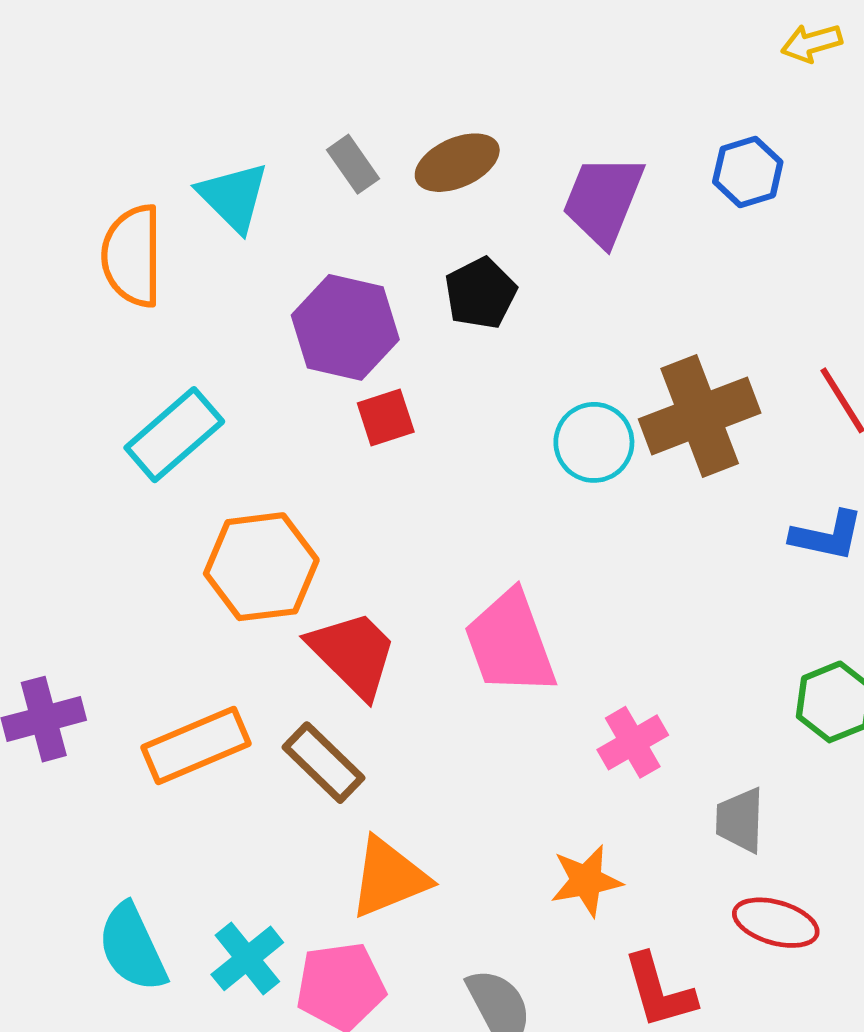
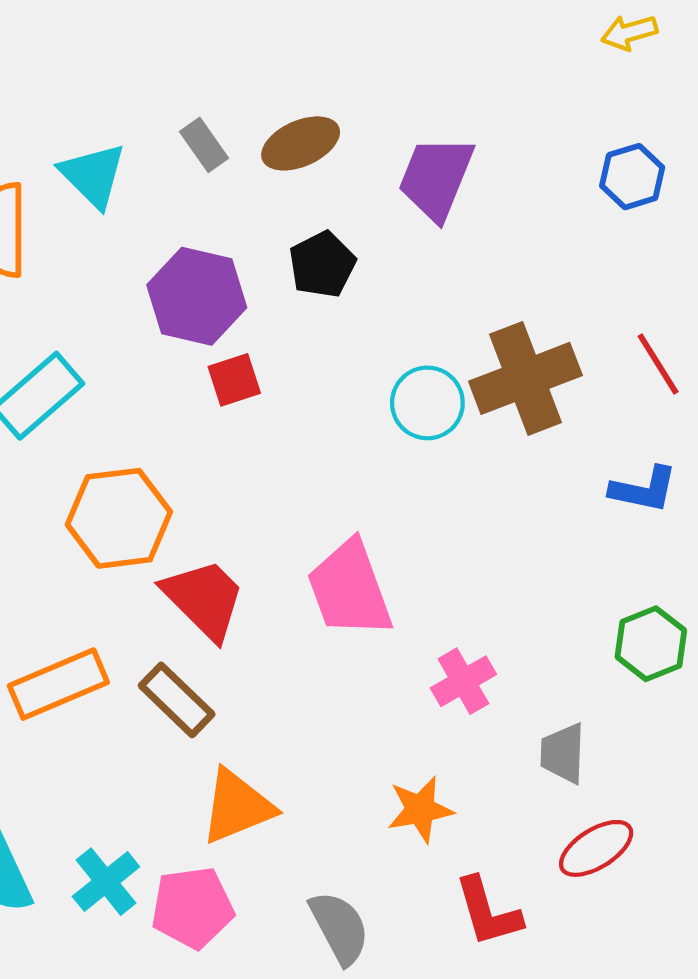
blue hexagon: (748, 172) -> (632, 177), moved
red ellipse: (776, 923) -> (596, 848), turned -48

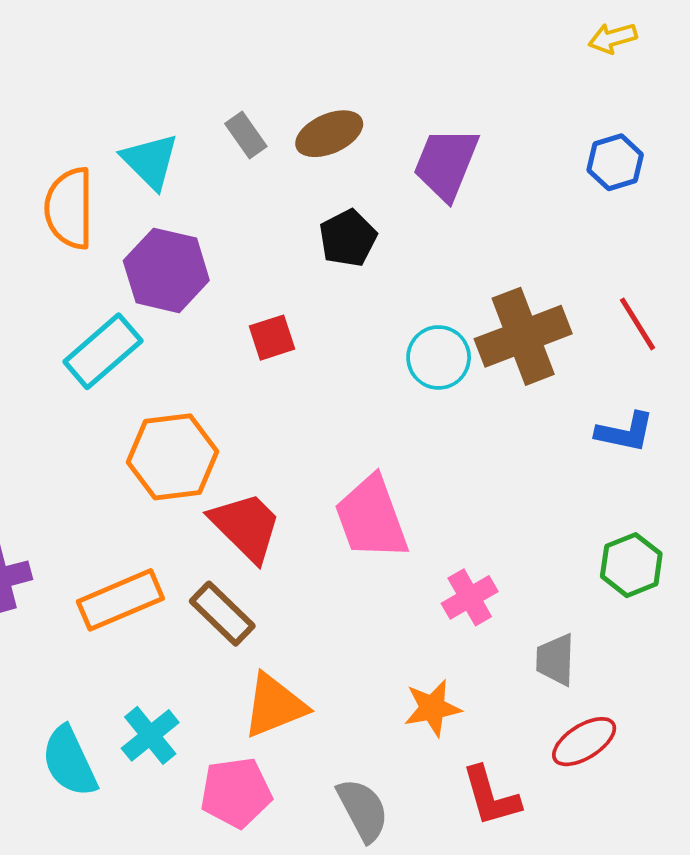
purple hexagon: (197, 296) -> (166, 270), moved
cyan cross: (106, 882) -> (150, 735), moved

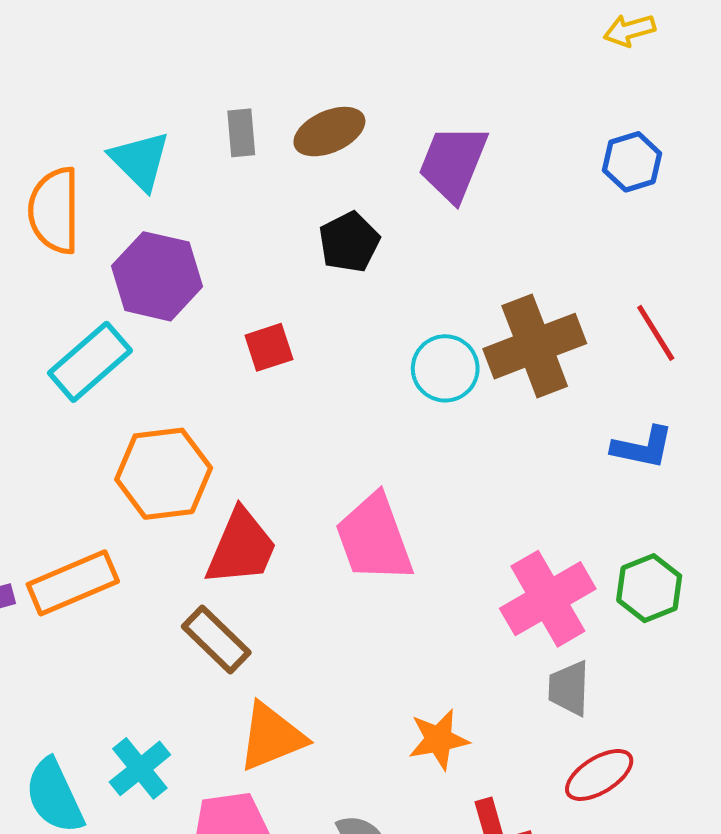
gray rectangle: (246, 135) -> (241, 133), turned 30
red trapezoid: (246, 527) -> (241, 547), turned 68
pink cross: (470, 597) -> (548, 599), moved, size x1.6
orange rectangle: (120, 600) -> (73, 583), moved

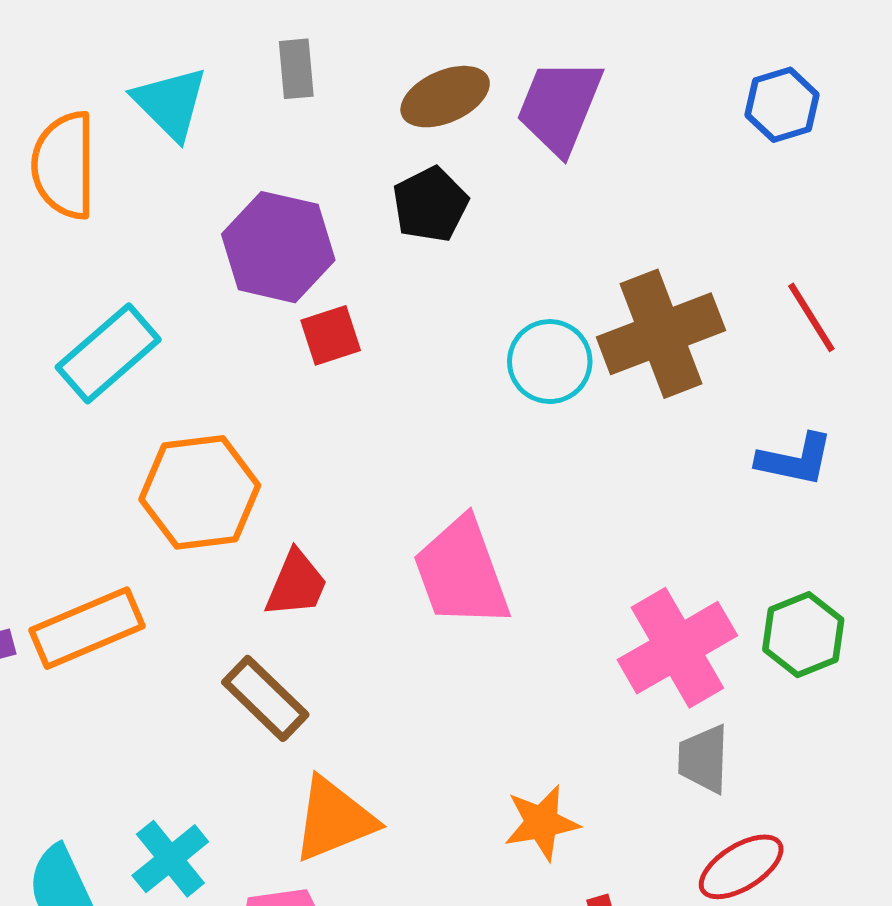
brown ellipse: (329, 132) -> (445, 97), moved
purple hexagon: (157, 276) -> (278, 247), moved
red trapezoid: (241, 547) -> (296, 584), size x0.7

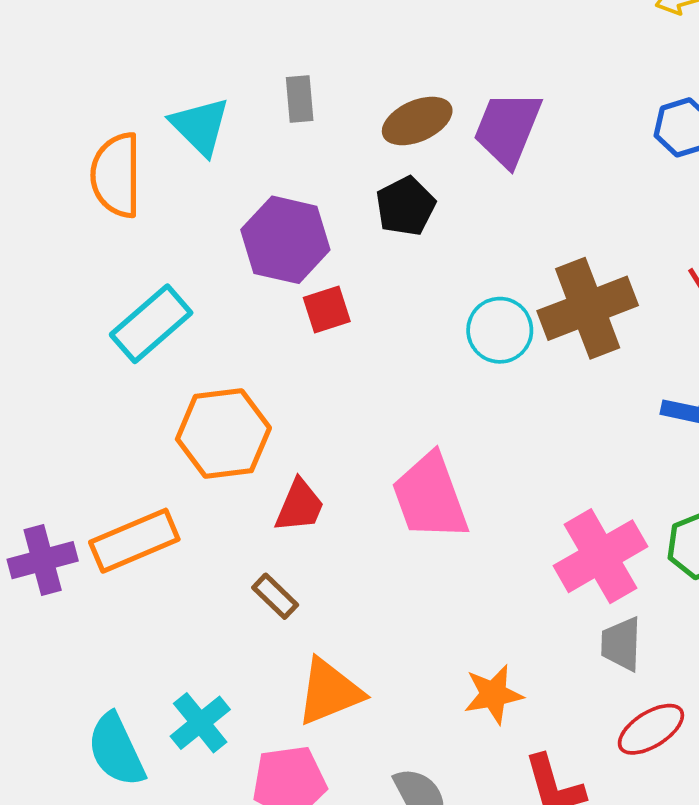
brown rectangle: (265, 698) -> (275, 596), size x0.7

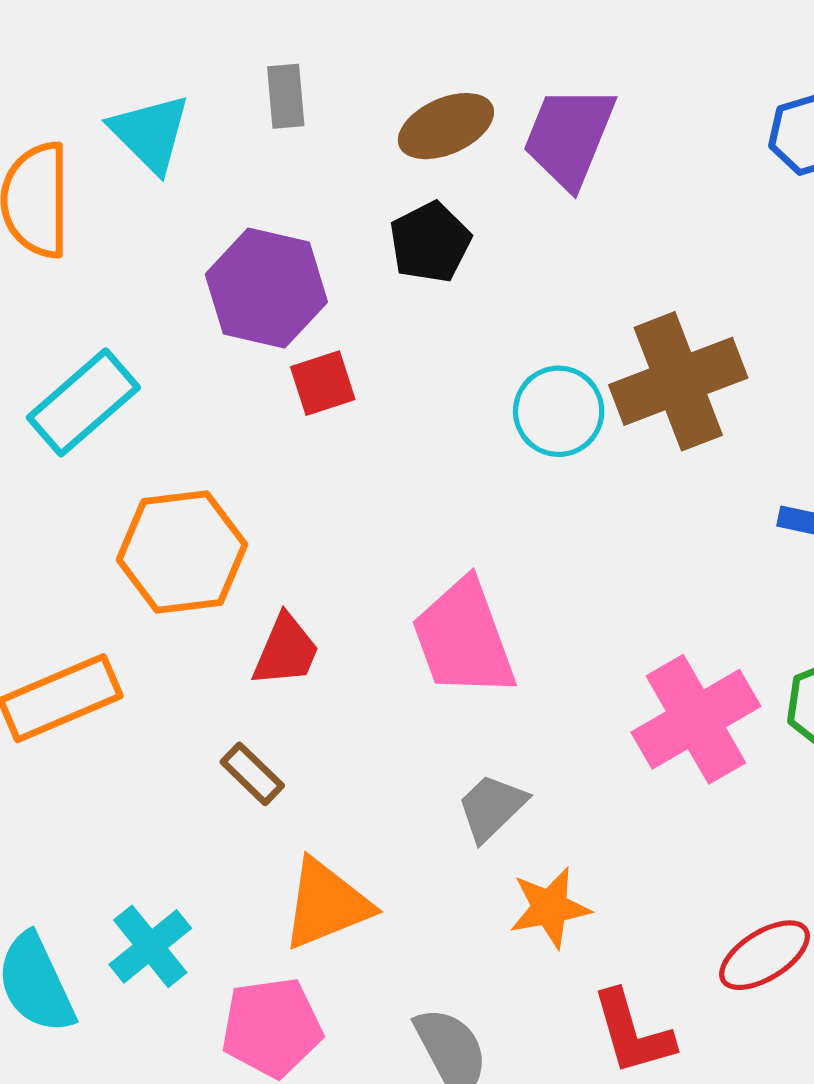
gray trapezoid: (621, 644) -> (492, 807), moved, turned 44

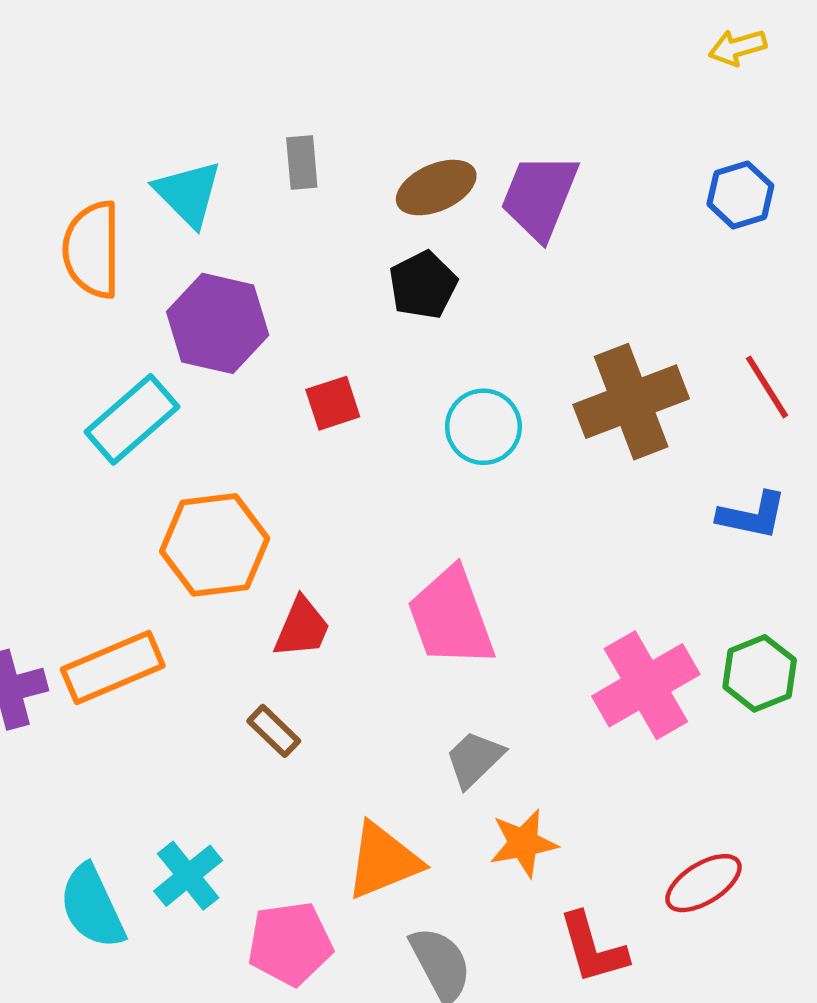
purple hexagon: (266, 288) -> (218, 323), moved
cyan circle: (559, 411) -> (483, 427), moved
orange triangle: (326, 904) -> (383, 861), moved

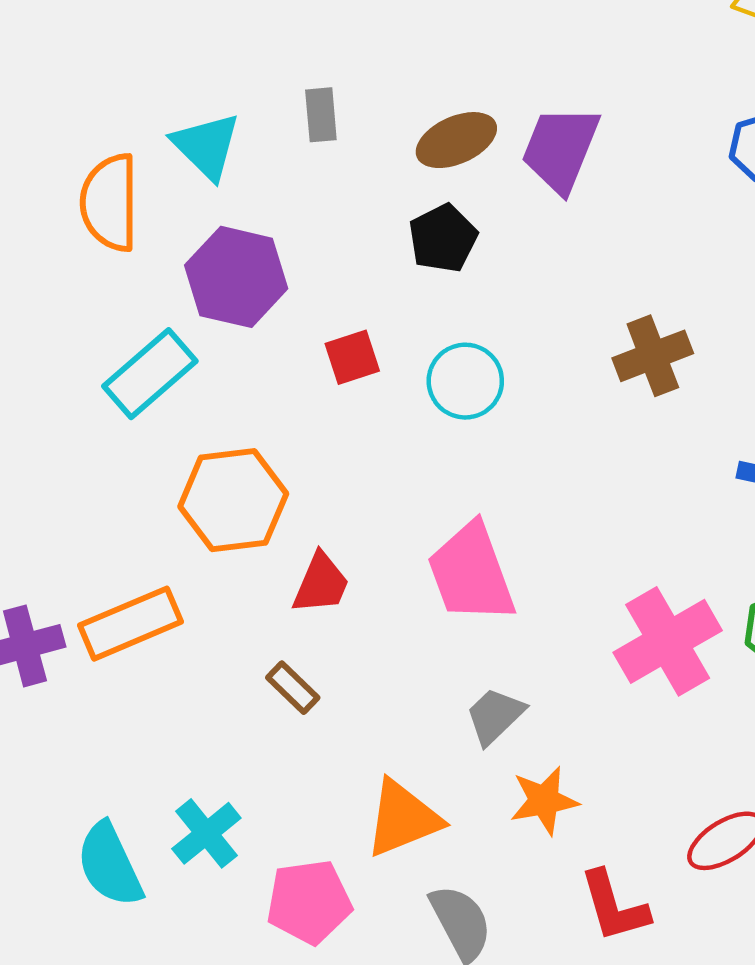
brown cross: (631, 402) -> (653, 356), size x0.7
cyan circle: (483, 427) -> (465, 381), moved

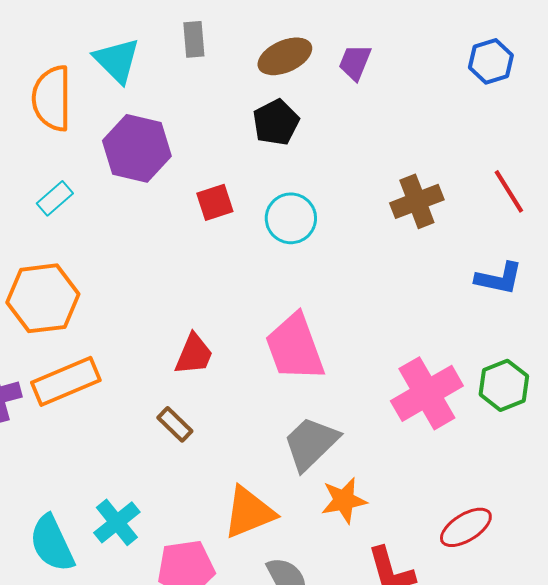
purple trapezoid: (561, 149) -> (355, 62), size x0.6
cyan rectangle: (150, 374) -> (55, 198), moved, size x0.6
orange hexagon: (233, 500) -> (43, 298), moved
gray trapezoid: (495, 716) -> (311, 443), size x1.4

